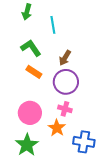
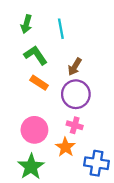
green arrow: (27, 12) -> (26, 24), moved

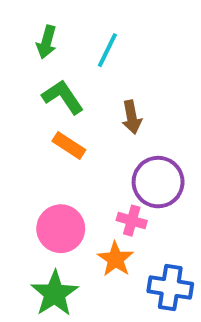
cyan line: (61, 29) -> (107, 50), turned 36
brown arrow: (75, 67) -> (132, 117), turned -42
purple circle: (76, 94) -> (158, 182), moved

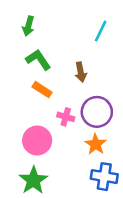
cyan line: (107, 50) -> (101, 31), moved
pink cross: (132, 221) -> (66, 117), moved
orange star: (115, 259) -> (96, 144), moved

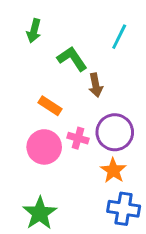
green L-shape: (38, 60) -> (72, 59), moved
pink circle: (37, 141) -> (44, 147), moved

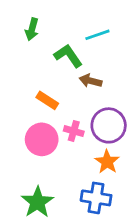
cyan line: (119, 37) -> (97, 35), moved, turned 45
brown arrow: (96, 85) -> (90, 81), turned 115
blue cross: (124, 209) -> (96, 198), moved

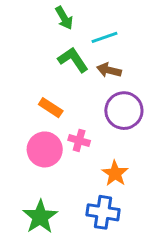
green arrow: (32, 29) -> (64, 18), moved, turned -45
brown arrow: (90, 81) -> (109, 70), moved
purple circle: (109, 125) -> (124, 111), moved

